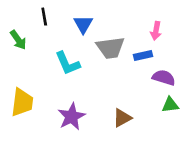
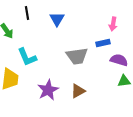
gray trapezoid: (110, 48) -> (77, 56), moved
cyan L-shape: (68, 63) -> (27, 57), moved
brown triangle: (122, 118) -> (78, 91), moved

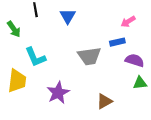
pink arrow: (113, 24) -> (128, 22), turned 48
brown triangle: (78, 91) -> (104, 101), moved

